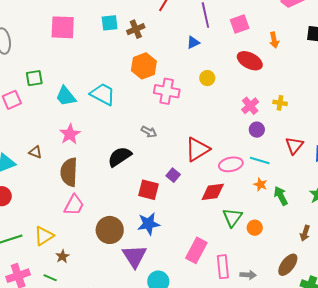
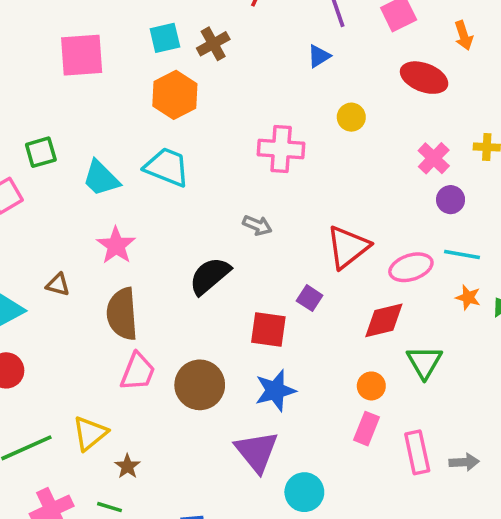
orange hexagon: (144, 66) -> (175, 95), moved
orange circle: (255, 228) -> (371, 386), moved
brown circle: (110, 230) -> (200, 385), moved
pink rectangle: (196, 250) -> (366, 429), size x0.7

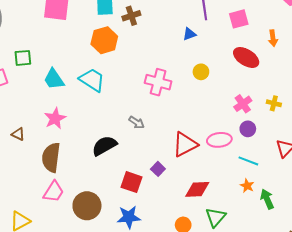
pink ellipse: (411, 267) -> (219, 140), moved

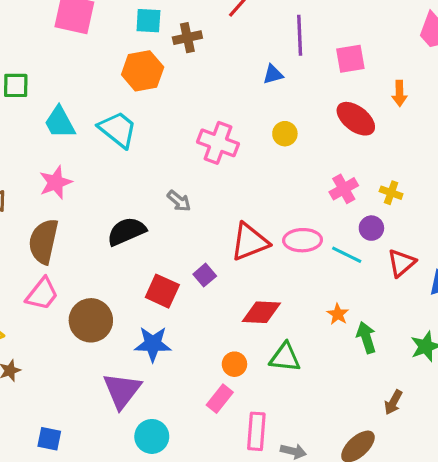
purple circle: (248, 129) -> (371, 228), moved
cyan line: (248, 161) -> (347, 255), moved
green triangle: (216, 217) -> (285, 357), turned 50

